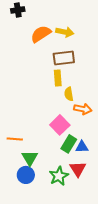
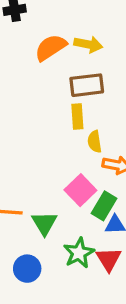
green rectangle: (69, 144) -> (104, 206), moved
green triangle: (30, 158) -> (44, 223), moved
green star: (59, 176) -> (79, 253), moved

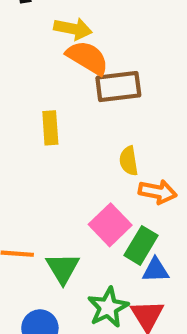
yellow arrow: (88, 44) -> (73, 29), moved
orange semicircle: (51, 48) -> (87, 58), moved, turned 64
yellow rectangle: (77, 117) -> (50, 128), moved

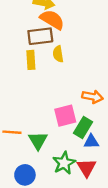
brown rectangle: (118, 87) -> (40, 36), moved
yellow semicircle: (129, 161) -> (58, 54), moved
pink square: (110, 225) -> (65, 116), turned 30

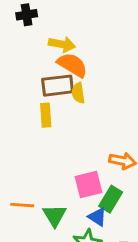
yellow semicircle: (58, 54) -> (78, 93), moved
blue triangle: (91, 142) -> (97, 217), moved, turned 35

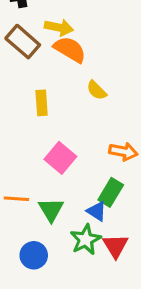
brown rectangle: (58, 86) -> (23, 42), moved, turned 48
yellow semicircle: (78, 93) -> (97, 90), moved, turned -36
pink square: (89, 184) -> (60, 158), moved, turned -36

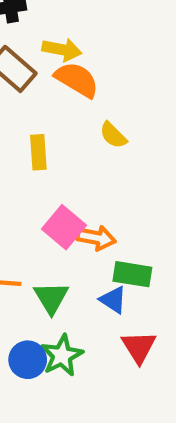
orange arrow: (123, 152) -> (96, 238), moved
green rectangle: (111, 192) -> (132, 274), turned 68
green star: (86, 240) -> (62, 355), moved

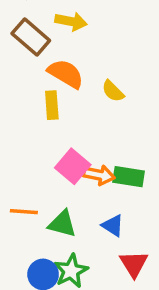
orange semicircle: (77, 80) -> (66, 74), moved
green rectangle: (132, 274) -> (129, 177), moved
green triangle: (51, 298) -> (62, 224), turned -44

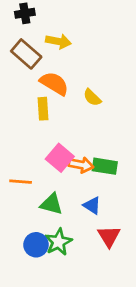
orange line: (24, 212) -> (21, 182), moved

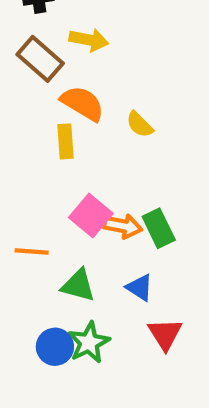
green rectangle: (105, 166) -> (159, 228), turned 55

